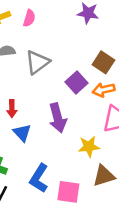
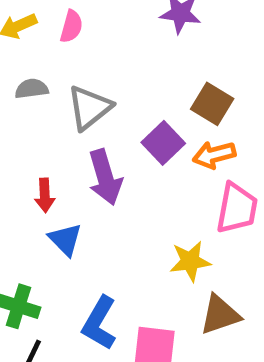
purple arrow: (58, 118) -> (105, 177), moved

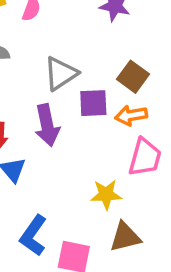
gray triangle: (89, 108) -> (61, 74), moved
purple square: (163, 143) -> (93, 103), turned 36

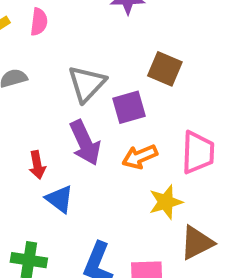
orange arrow: (131, 115) -> (140, 157), moved

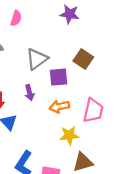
purple arrow: (85, 143) -> (29, 93), size x0.6

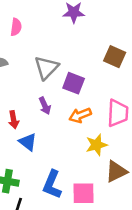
brown square: (83, 59) -> (115, 57), moved
purple square: (59, 77) -> (74, 83), turned 36

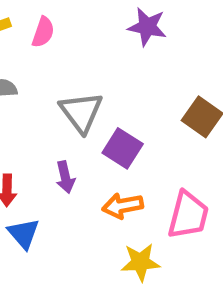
gray triangle: (46, 68) -> (81, 112), turned -32

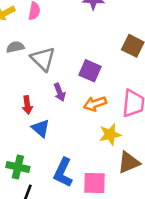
gray triangle: (81, 112) -> (43, 59), moved

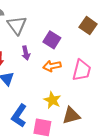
yellow star: (110, 134) -> (52, 100), moved, turned 30

